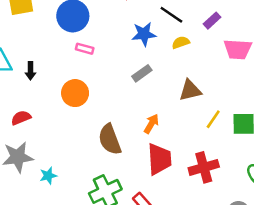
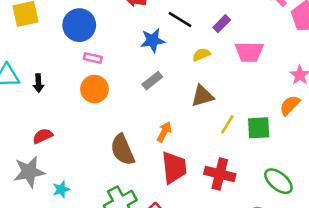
yellow semicircle: (181, 42) -> (201, 55), moved
orange circle: (75, 93) -> (94, 89), moved
red semicircle: (21, 118) -> (43, 136), moved
red cross: (204, 167) -> (220, 174), turned 32

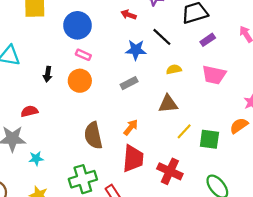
purple rectangle: (222, 24) -> (208, 40), moved
black arrow: (38, 83) -> (48, 74), moved

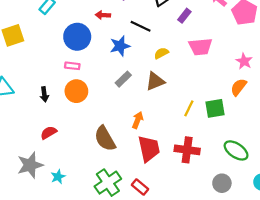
blue circle: (77, 25) -> (77, 37), moved
brown triangle: (168, 104) -> (155, 81), moved
red semicircle: (29, 111) -> (49, 133), moved

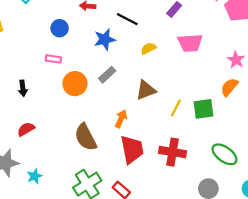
blue circle: (77, 37) -> (60, 28), size x0.6
brown triangle: (155, 81) -> (146, 90), moved
orange circle: (76, 91) -> (75, 84), moved

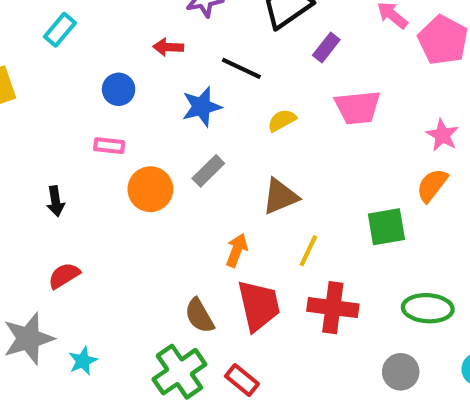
yellow line: (176, 108) -> (308, 251), moved
brown semicircle: (86, 137) -> (199, 316), moved, size x0.7
green ellipse: (224, 154) -> (428, 308), turned -30

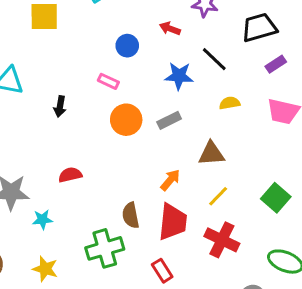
green square: (386, 227) -> (276, 198), turned 32
red semicircle: (64, 276) -> (70, 175), moved
red rectangle: (242, 380) -> (162, 271), moved

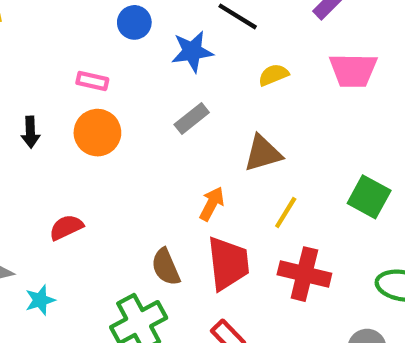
blue circle: (127, 46) -> (134, 22), moved
orange circle: (126, 120) -> (97, 133), moved

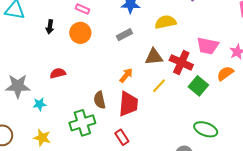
pink trapezoid: (353, 70) -> (208, 46), moved
yellow semicircle: (273, 75) -> (166, 22), size x1.5
red cross: (304, 274) -> (181, 62), moved

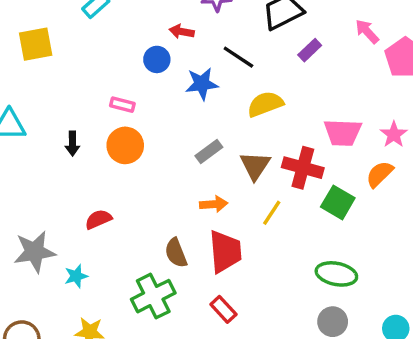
gray rectangle: (124, 35) -> (209, 152), moved
brown triangle: (154, 57) -> (255, 166), turned -42
orange arrow: (126, 75) -> (214, 204), turned 56
green ellipse: (206, 129) -> (336, 274), moved

